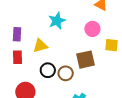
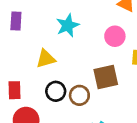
purple rectangle: (17, 34) -> (16, 21), moved
red rectangle: (18, 57) -> (15, 90), moved

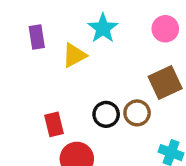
yellow triangle: (46, 59) -> (74, 55), moved

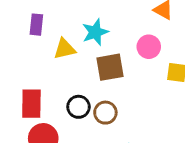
brown square: (165, 83) -> (110, 67), moved
red rectangle: (54, 124) -> (31, 104), size x1.4

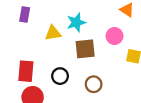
purple rectangle: (36, 25) -> (25, 14), moved
brown circle: (105, 113) -> (94, 84), moved

